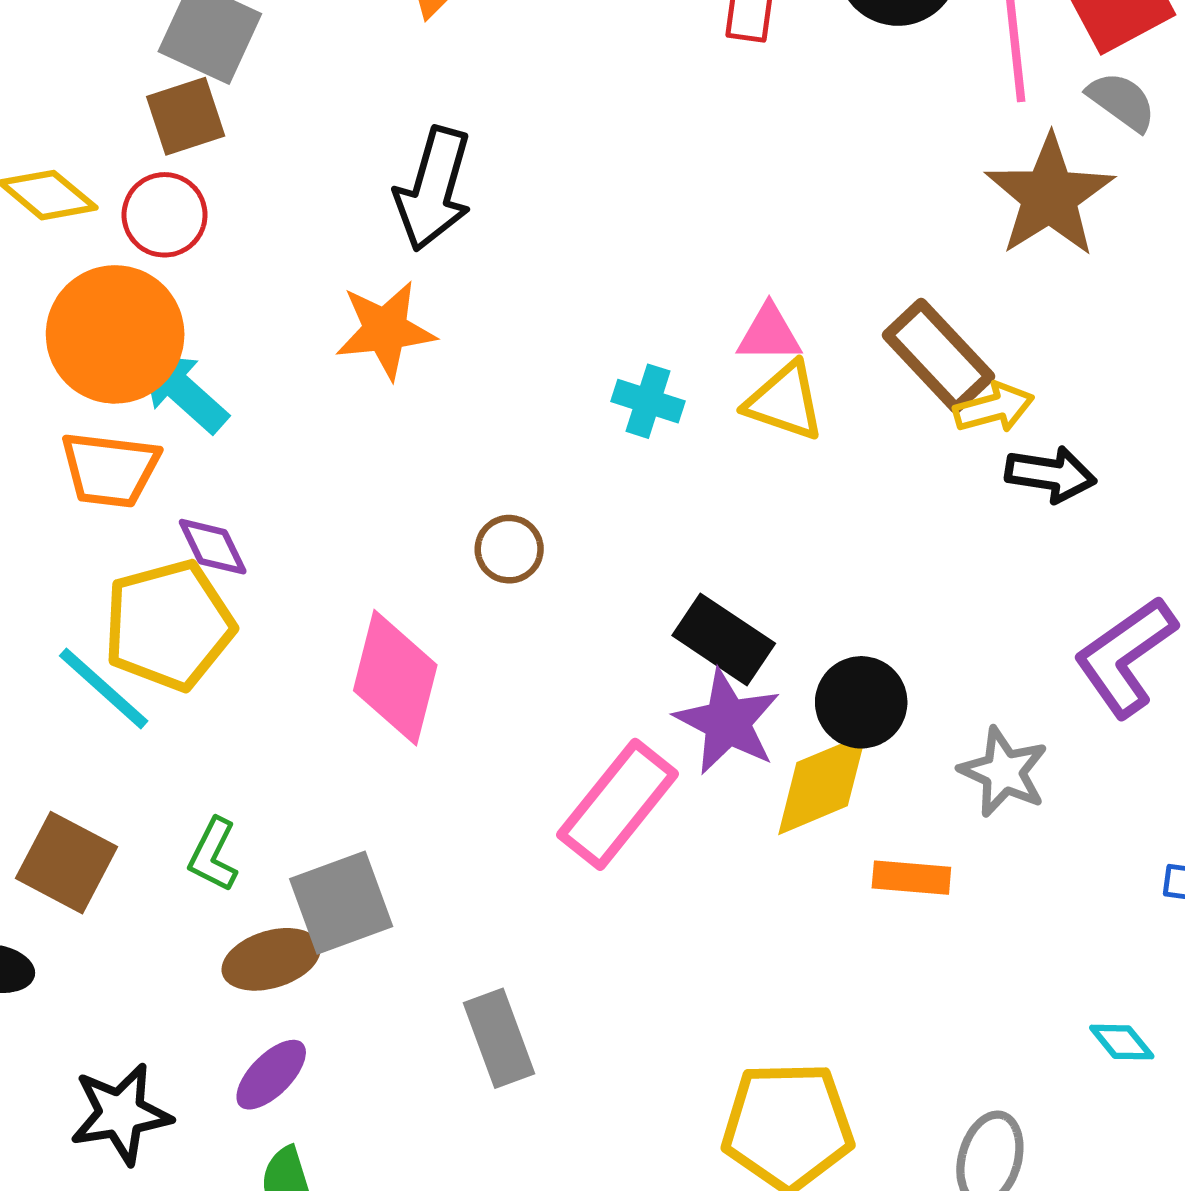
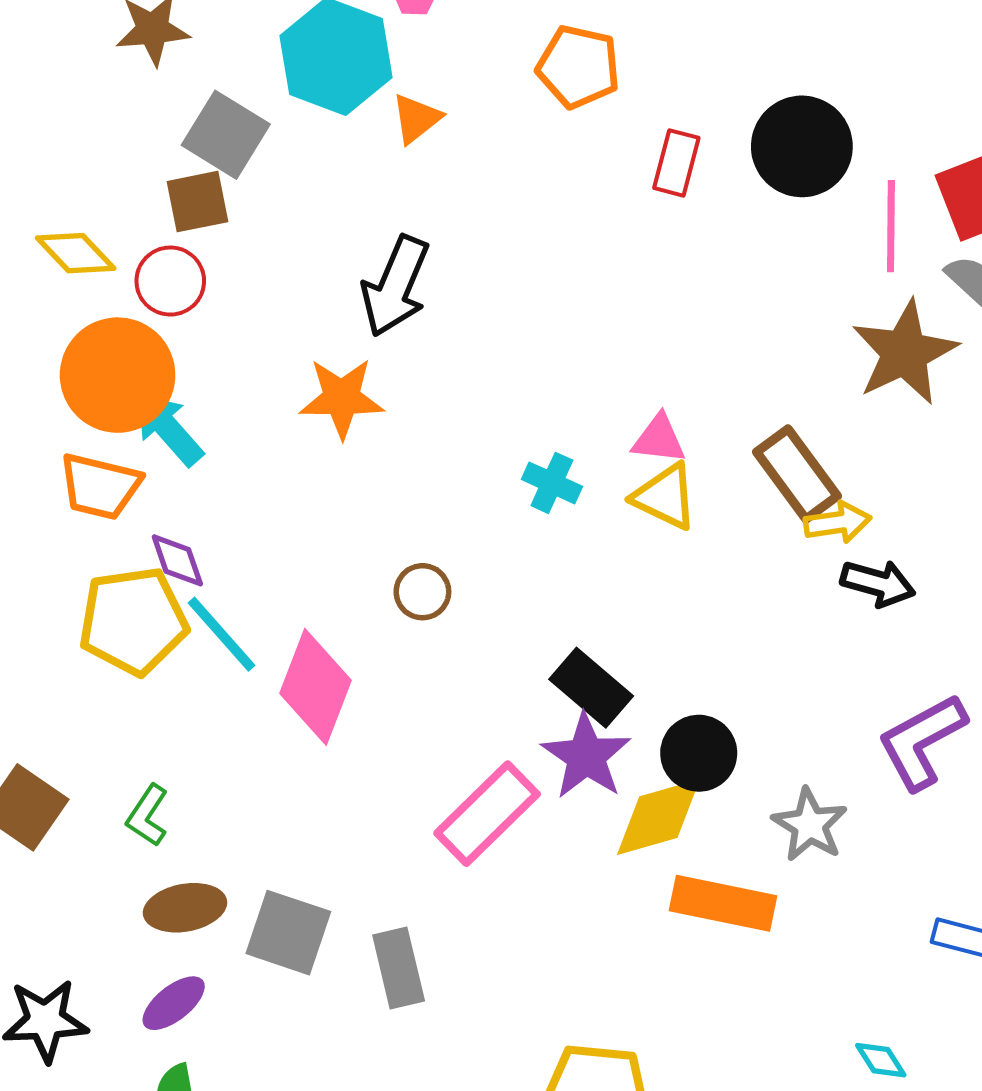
cyan line: (104, 688) -> (222, 634), moved
orange rectangle: (911, 878) -> (723, 903), size x1.6
gray square: (341, 903) -> (288, 933), moved, turned 32
gray rectangle: (499, 1038) -> (399, 968), moved

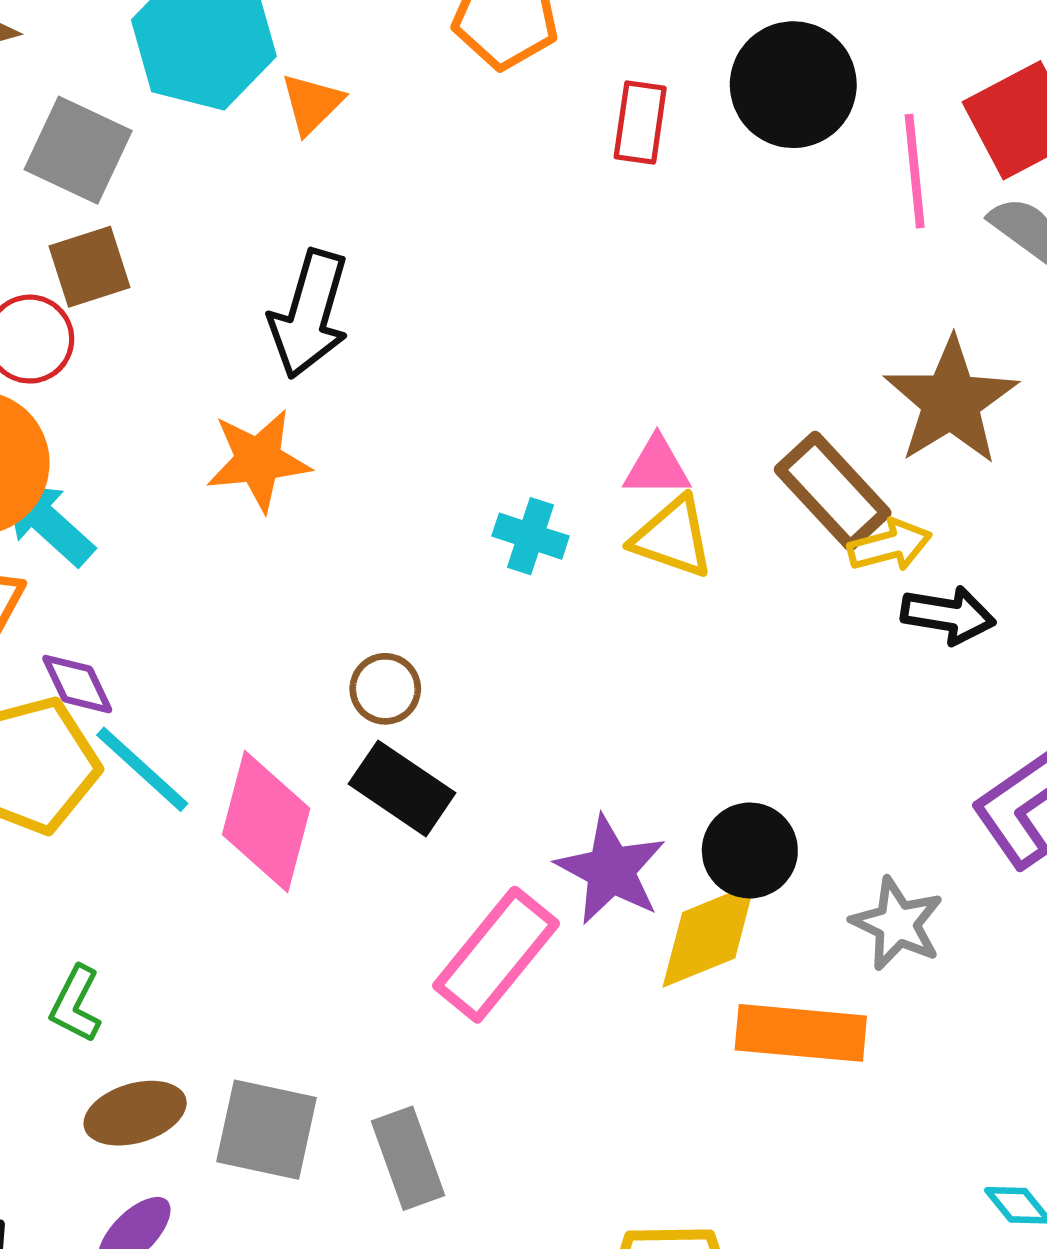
brown square: (197, 202) -> (89, 267), moved
brown star: (905, 353) -> (951, 401), moved
black rectangle: (591, 688) -> (402, 788), moved

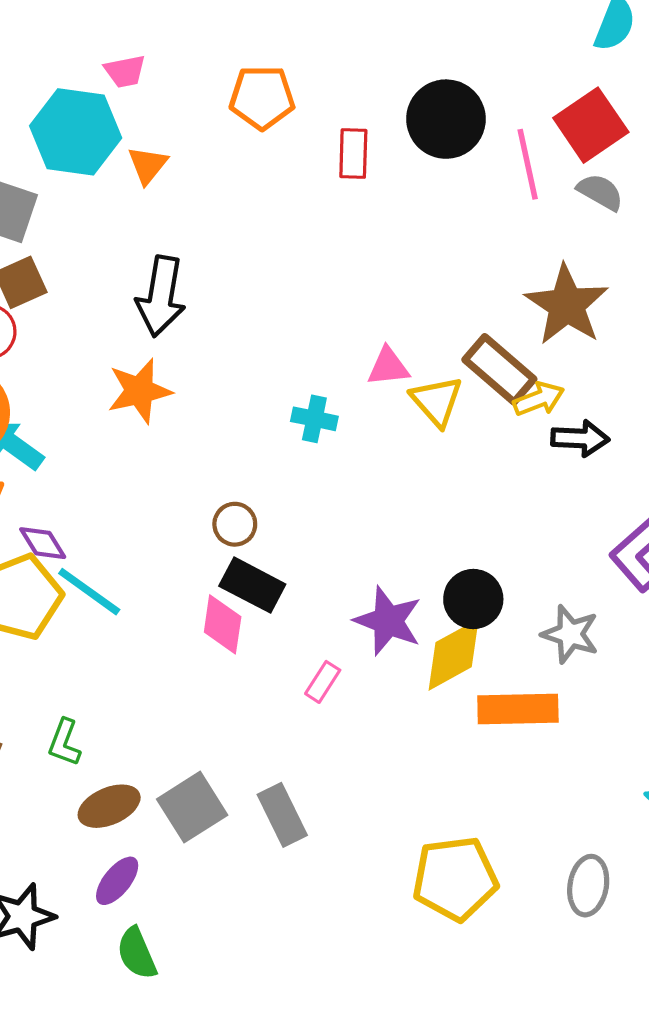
yellow triangle: (673, 537) -> (437, 401), moved, turned 36
pink diamond: (266, 822) -> (223, 624), moved, size x0.7
pink rectangle: (496, 955) -> (323, 682), size x0.5
gray square: (266, 1130) -> (192, 807), turned -38

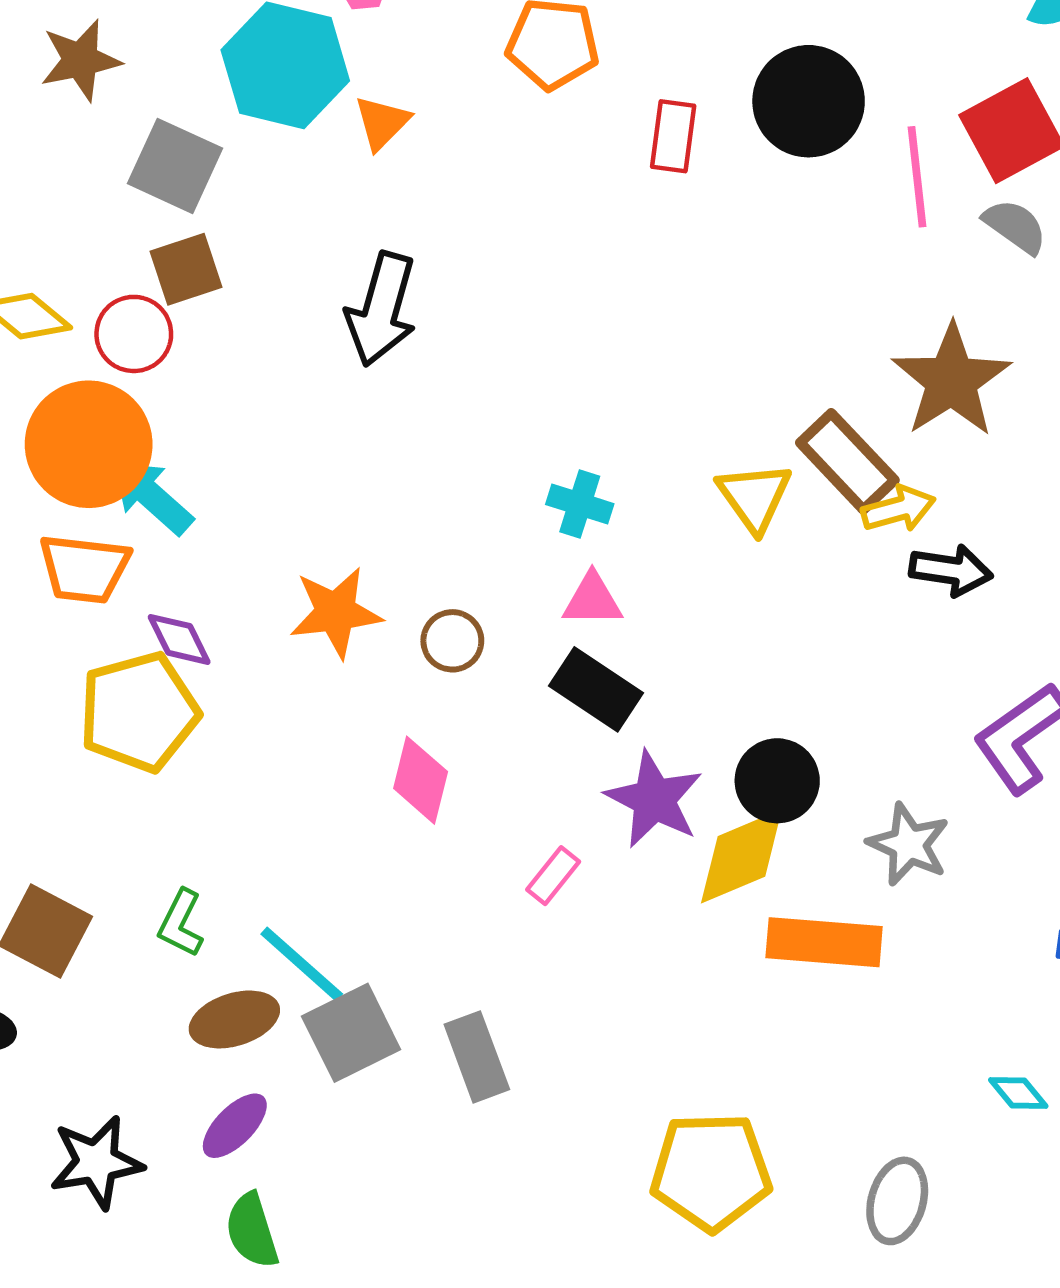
pink triangle: (388, 367) -> (592, 600), moved
orange star: (140, 391) -> (336, 612), moved
black rectangle: (252, 585) -> (596, 689), moved
cyan line: (89, 592) -> (302, 964), moved

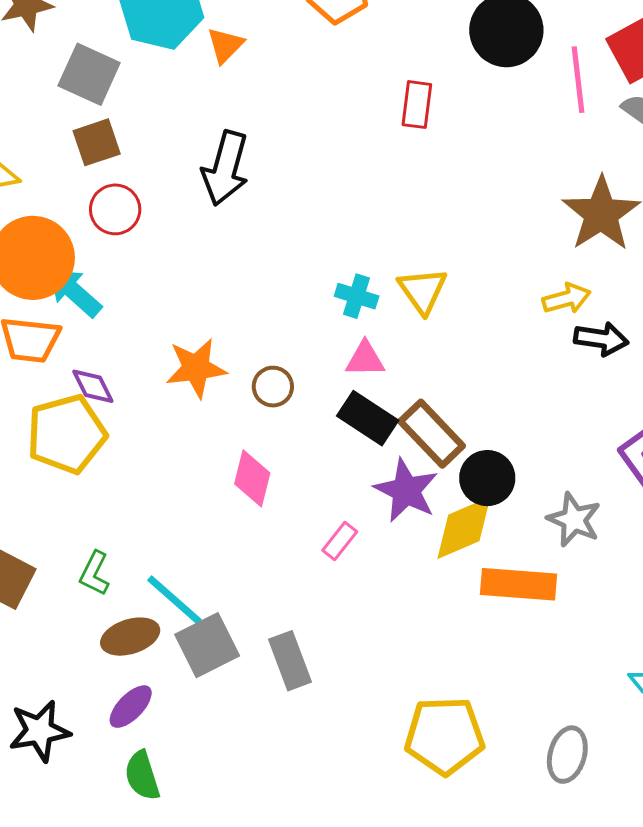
red rectangle: (673, 136) -> (417, 105), moved
red circle: (134, 334) -> (115, 209), moved
brown rectangle: (847, 461) -> (432, 434), moved
yellow triangle: (754, 497) -> (423, 291), moved

